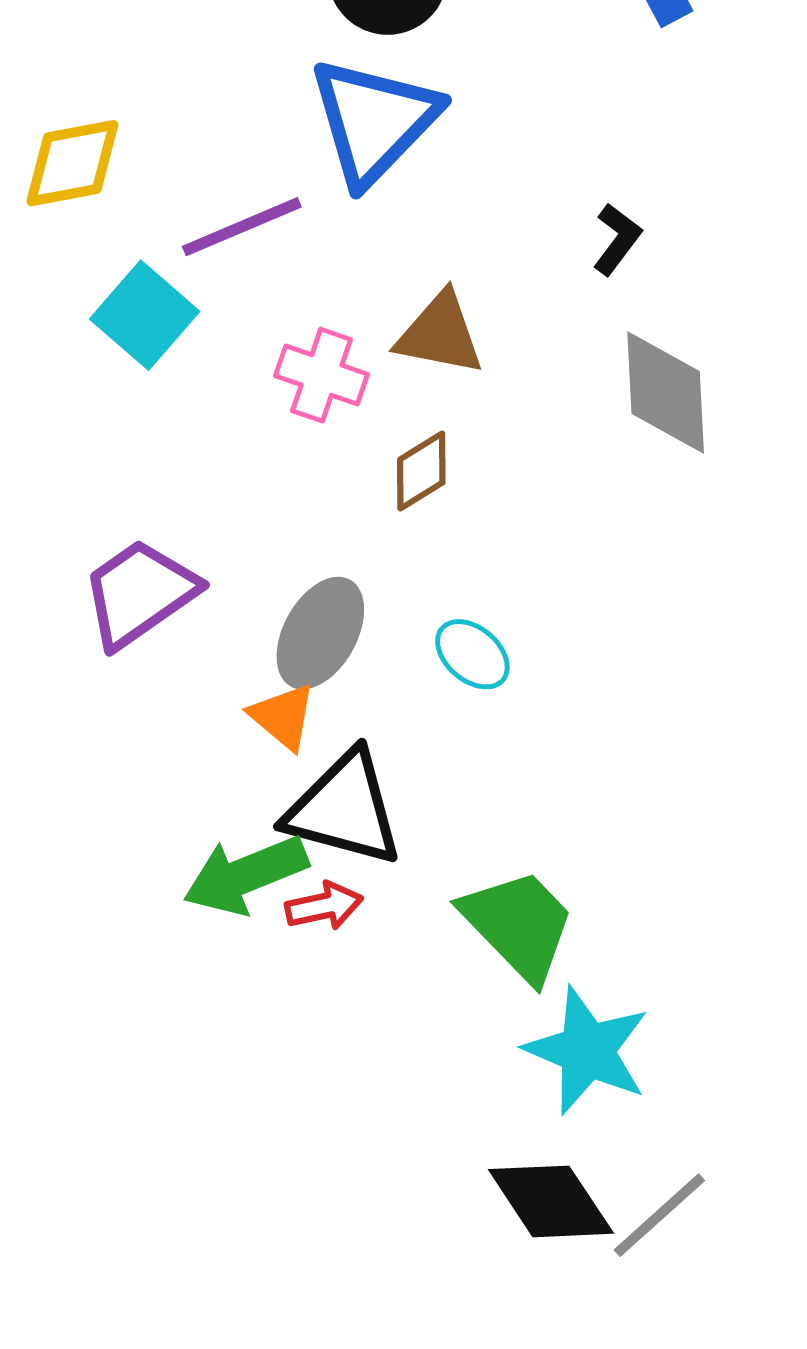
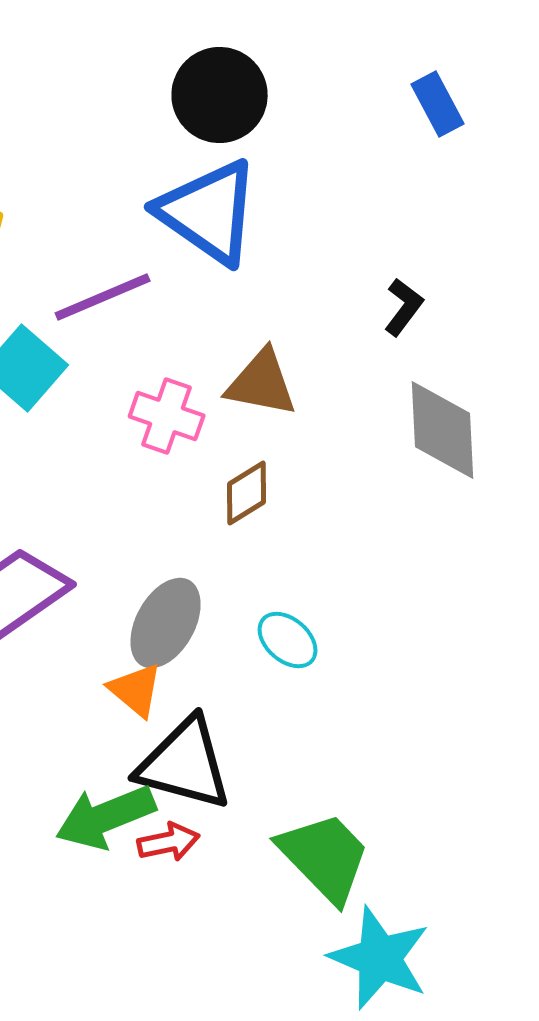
blue triangle: (374, 121) -> (209, 212), turned -39

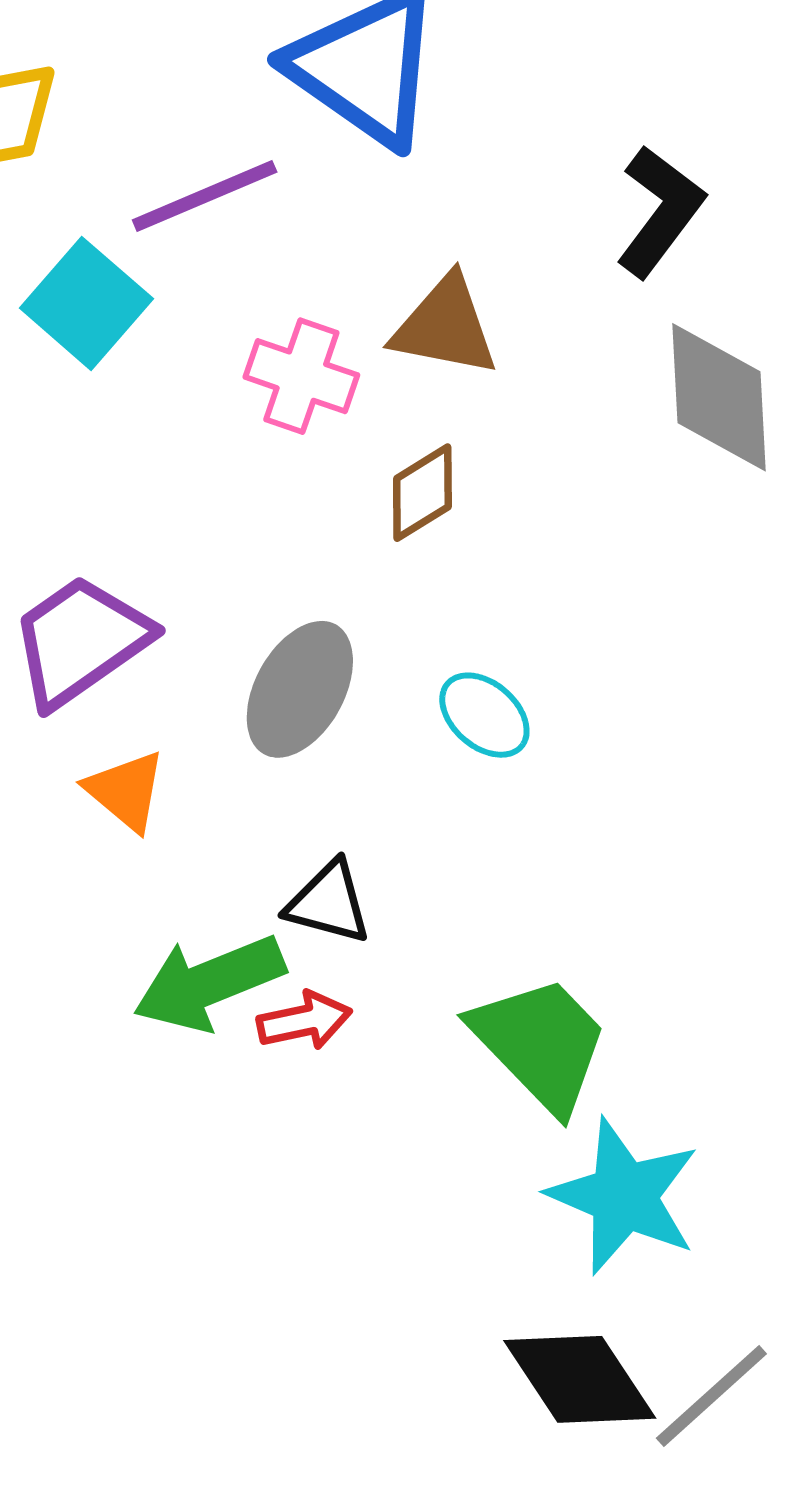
black L-shape: (404, 307) -> (660, 211), size x1.5
orange triangle: (136, 690) -> (126, 791), moved
black triangle: (185, 764) -> (329, 903), size x0.6

